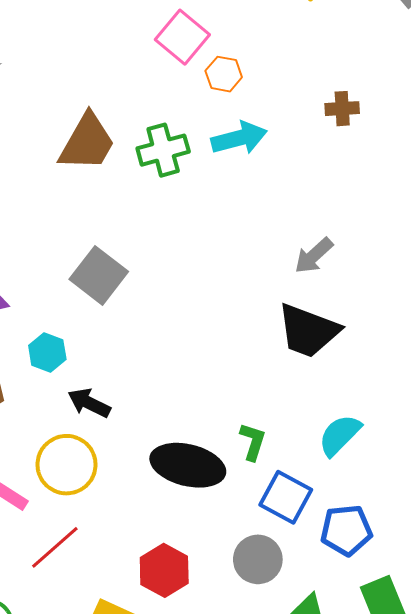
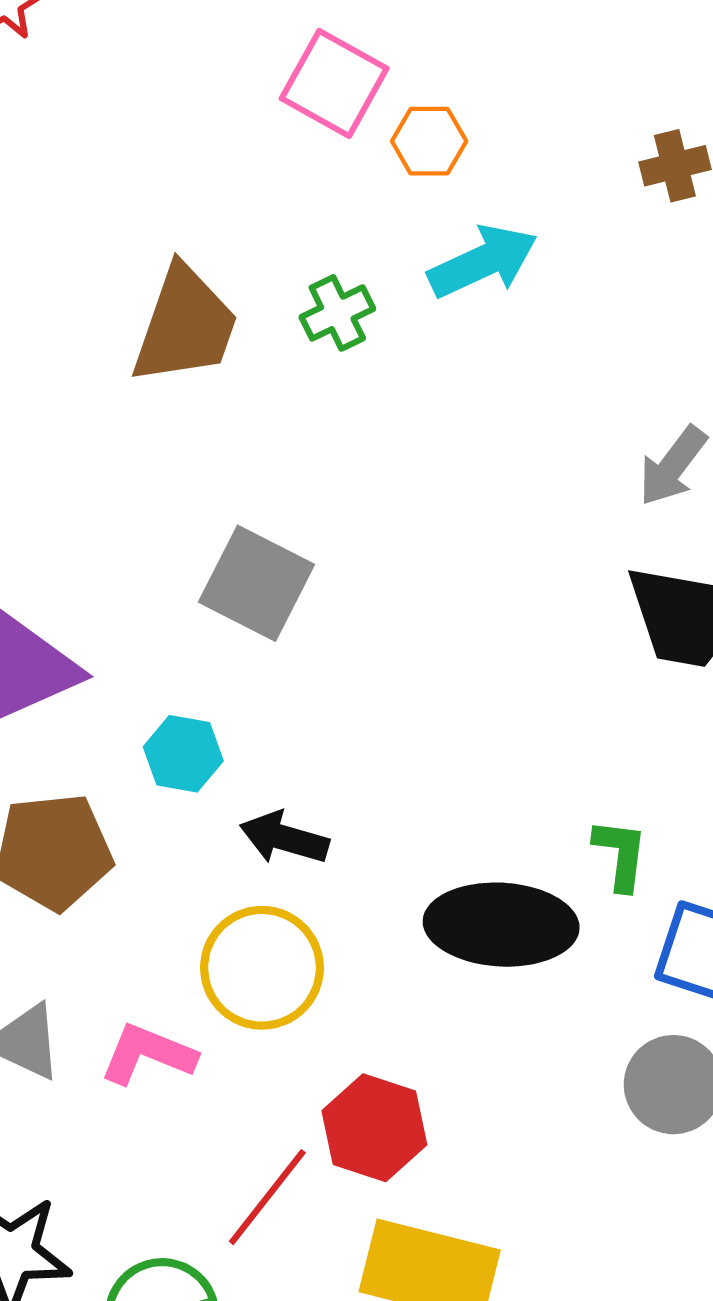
green cross: (163, 150) -> (337, 313), size x0.7
red line: (55, 547) -> (267, 1197), moved
red hexagon: (164, 570) -> (374, 1128), moved

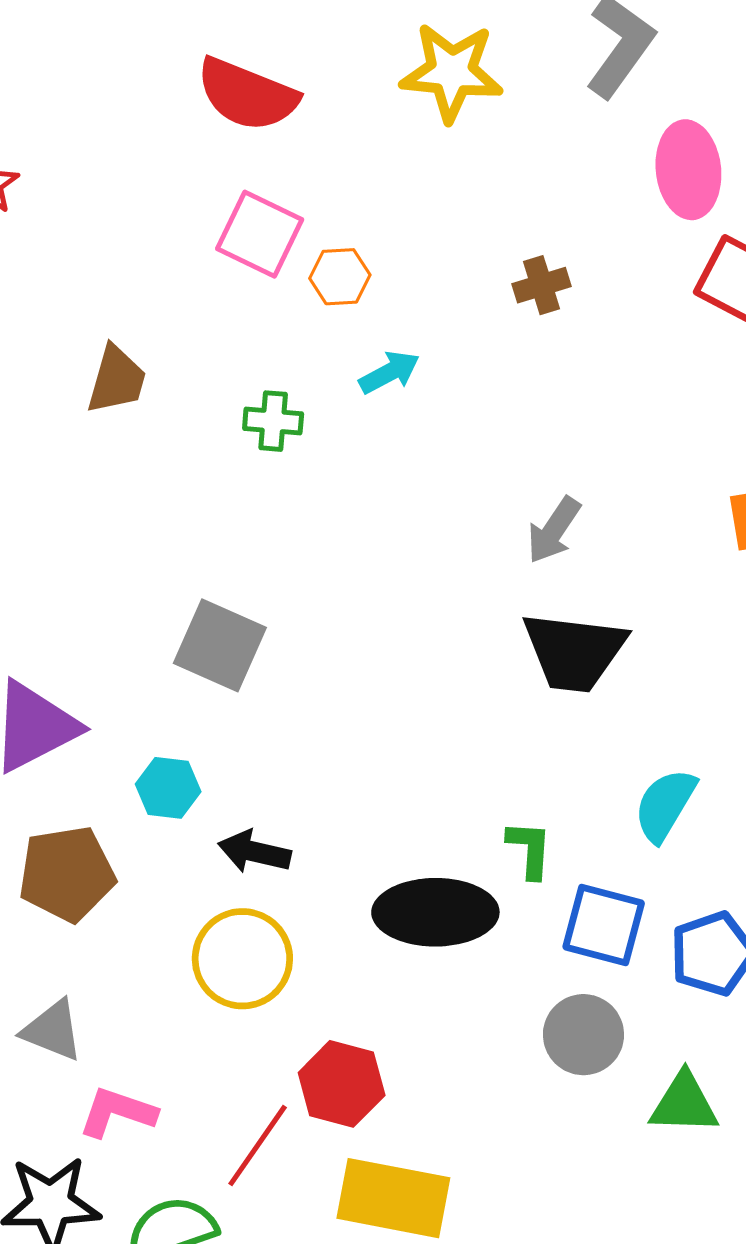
cyan arrow: (483, 262) -> (389, 372), size x0.7
green cross: (337, 313) -> (273, 421), turned 34
brown trapezoid: (185, 325) -> (117, 380), moved, size x0.7
pink L-shape: (148, 1054) -> (117, 1112), moved

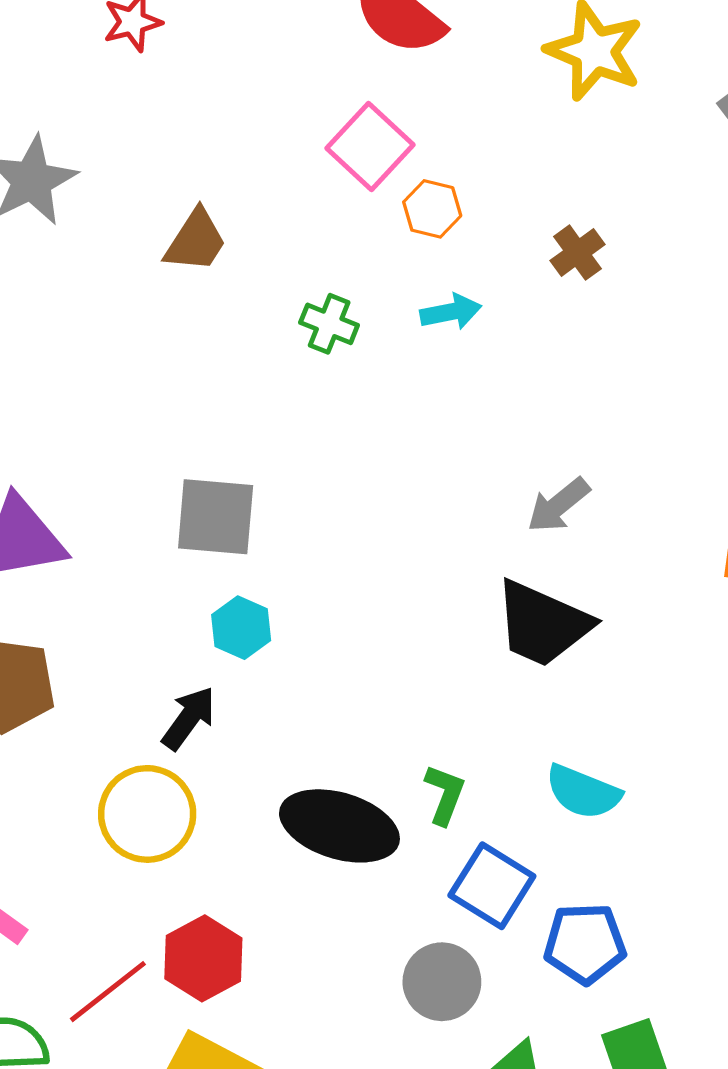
brown cross: (542, 285) -> (577, 253), moved, turned -36
gray square: (220, 645) -> (216, 517), turned -36
cyan hexagon: (168, 788) -> (241, 628), moved
cyan semicircle: (665, 805) -> (583, 792), turned -116
black arrow: (254, 852) -> (189, 718), turned 96

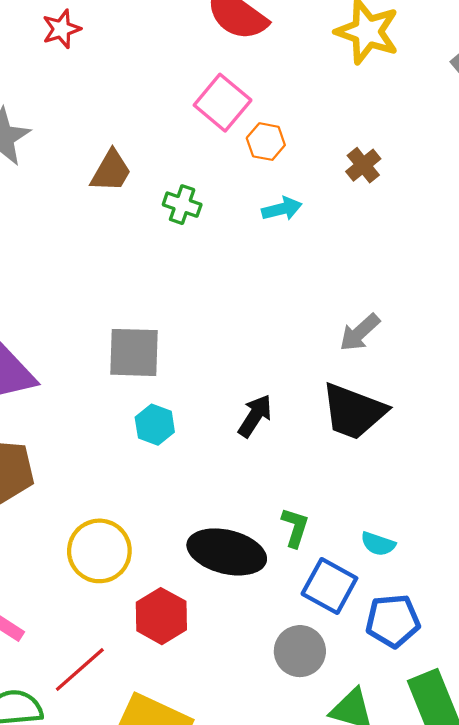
green cross: (329, 324) -> (182, 205), moved
black arrow: (189, 718) -> (255, 416), moved
cyan semicircle: (583, 792) -> (378, 544), moved, size x0.7
red hexagon: (203, 958) -> (161, 616), moved

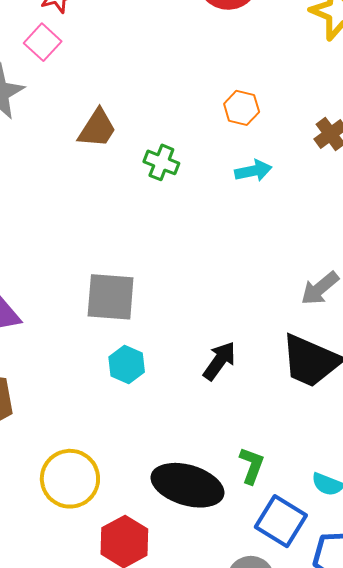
pink square: (223, 103) -> (43, 42), moved, size x0.7

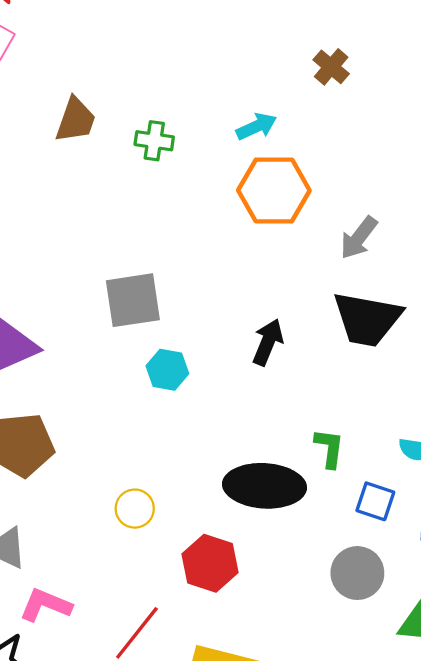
orange hexagon: (242, 108) -> (274, 190), moved, size x1.8
yellow circle: (70, 479) -> (135, 509), size x0.6
blue square: (281, 521) -> (375, 501), size x0.7

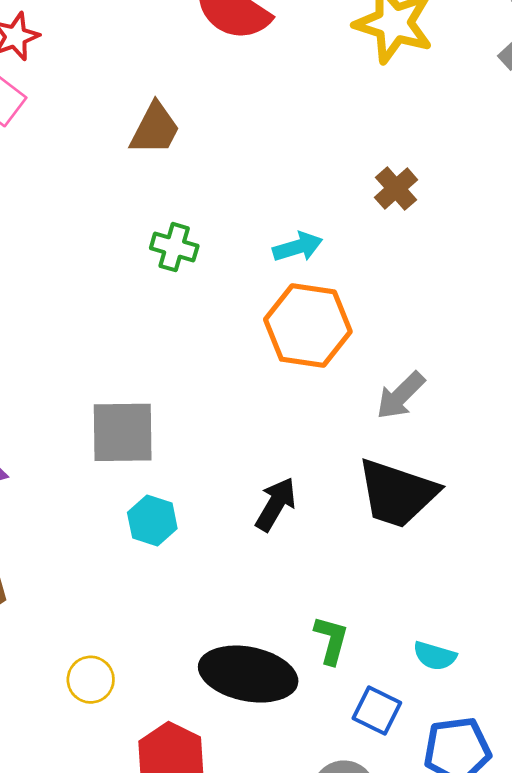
brown trapezoid: (76, 120) -> (155, 129), moved

